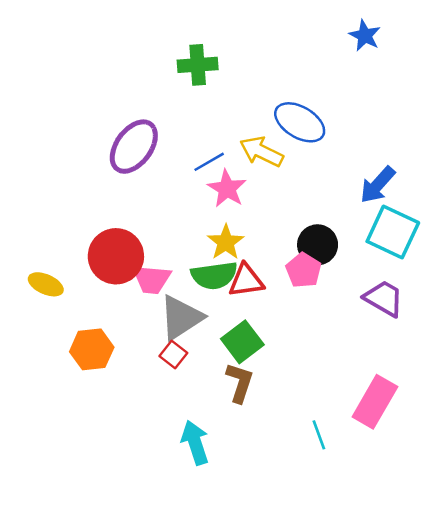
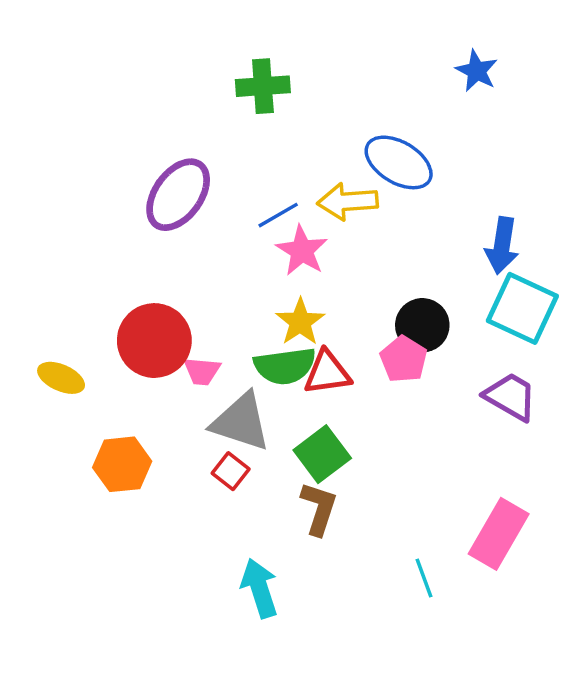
blue star: (365, 36) -> (477, 71), moved
yellow arrow: (261, 152) -> (348, 201), turned -30
blue arrow: (378, 185) -> (502, 246), turned -33
pink trapezoid: (152, 279) -> (202, 371), size x0.7
gray triangle: (181, 318) -> (241, 422), turned 51

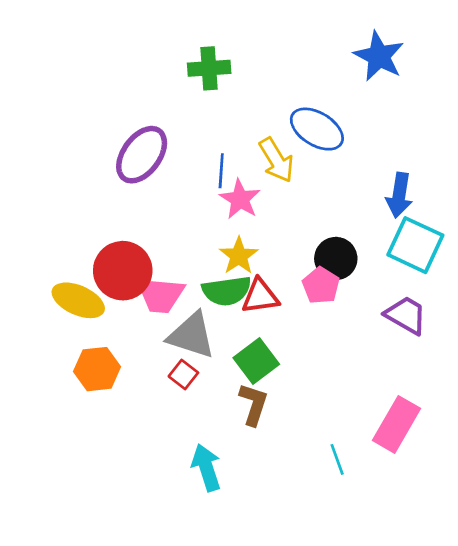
blue star: (477, 71) -> (379, 56), size x1.5
yellow arrow: (348, 201) -> (276, 160), turned -117
blue line: (278, 215) -> (221, 171), turned -56
pink trapezoid: (202, 371) -> (160, 295), size x1.6
yellow ellipse: (61, 378) -> (78, 300), moved, size x1.4

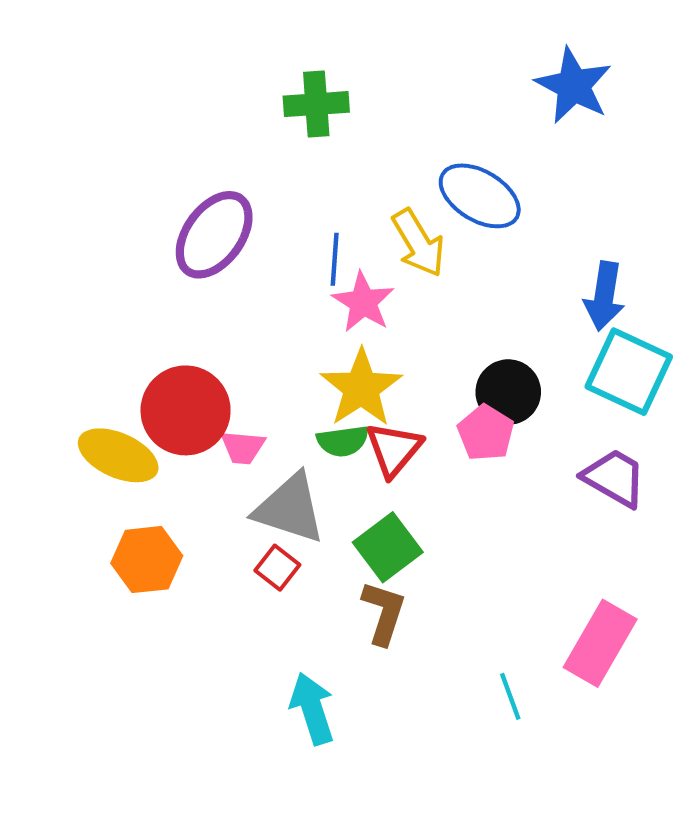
yellow star: (239, 256) -> (361, 388), size x1.4
green semicircle: (227, 291) -> (343, 441), size x0.7
pink trapezoid: (160, 295) -> (243, 447), size x0.6
red triangle: (260, 296) -> (394, 449), turned -42

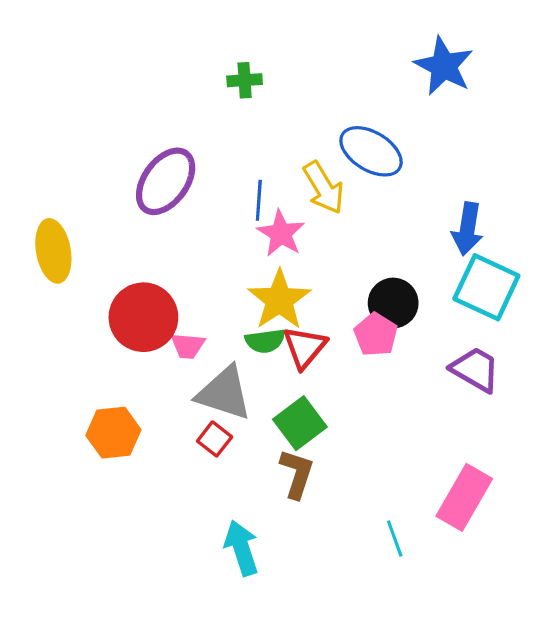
green cross: (316, 104) -> (245, 80), size x0.7
yellow ellipse: (118, 455) -> (53, 251), moved, turned 56

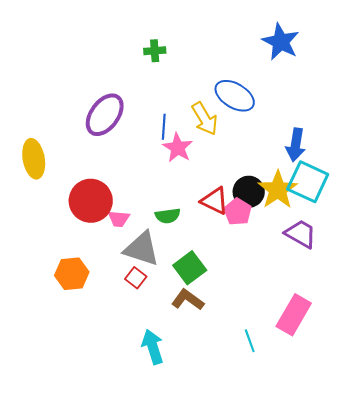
yellow star: (279, 300) -> (278, 190), moved
red triangle: (305, 347) -> (215, 201), moved, turned -44
brown L-shape: (297, 474) -> (188, 300), turned -72

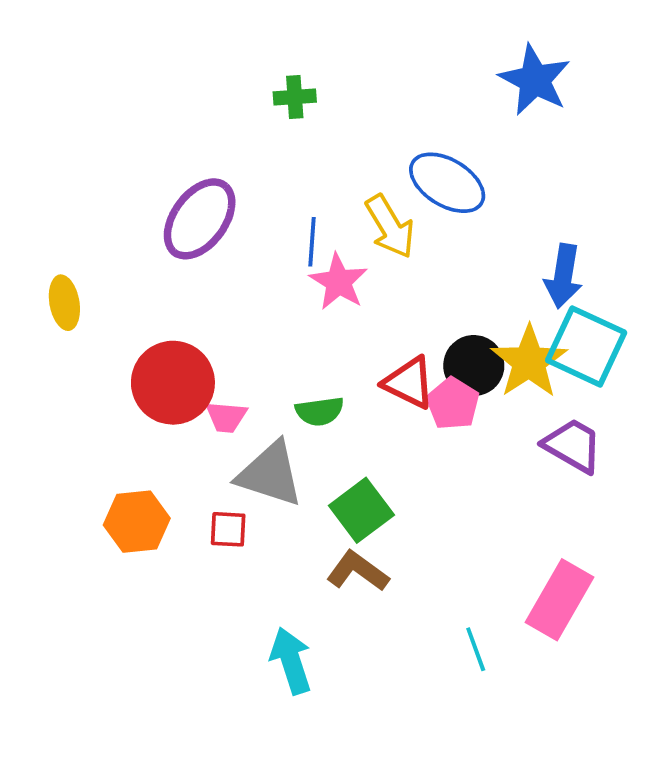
yellow ellipse: (34, 159) -> (64, 303), size x0.7
red square: (136, 278) -> (228, 529), moved, turned -35

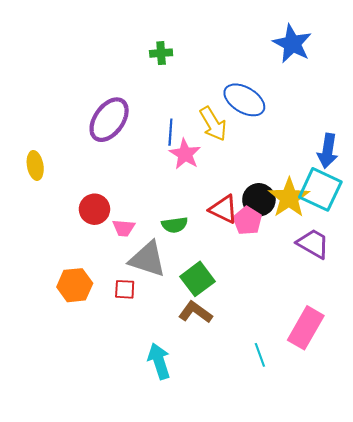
blue arrow: (563, 276) -> (328, 151), moved
red circle: (173, 383) -> (94, 209), size x0.7

